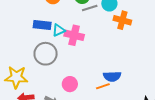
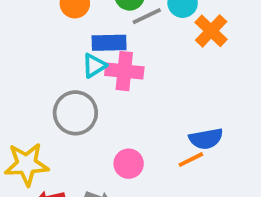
orange cross: (122, 20) -> (211, 31), turned 36
blue rectangle: (42, 25) -> (109, 43), moved

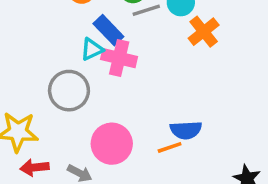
blue rectangle: (109, 43) -> (108, 30), turned 40
pink circle: (129, 164) -> (112, 144), size x1.5

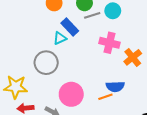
orange cross: (204, 32) -> (133, 57), moved
pink cross: (119, 58) -> (110, 43), moved

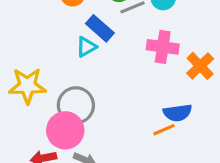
gray circle: (46, 63) -> (76, 105), moved
yellow star: (16, 87) -> (27, 86), moved
pink circle: (71, 94) -> (65, 130), moved

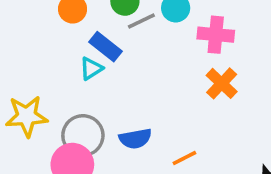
pink cross: (163, 47) -> (216, 35), moved
blue semicircle: (177, 113) -> (135, 139), moved

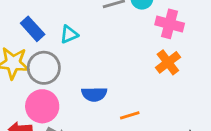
blue rectangle: (105, 47) -> (33, 29), moved
gray circle: (83, 136) -> (44, 68), moved

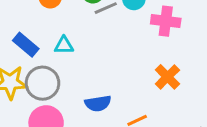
cyan triangle: (69, 34) -> (64, 45), turned 30
orange cross: (168, 62) -> (167, 77), moved

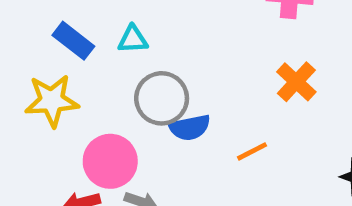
gray circle: (42, 83) -> (162, 98), moved

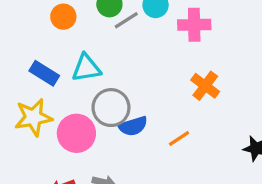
cyan triangle: (133, 39) -> (86, 68), size x1.4
pink circle: (110, 161) -> (76, 133), moved

